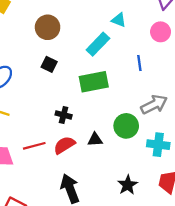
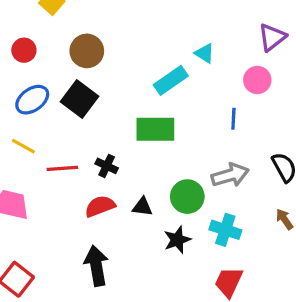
brown circle: (48, 27) -> (87, 51), moved
blue line: (139, 63) -> (233, 119), moved
black square: (49, 64) -> (79, 99), moved, size x1.6
red line: (34, 146) -> (62, 168), moved
black star: (128, 185) -> (177, 240), moved

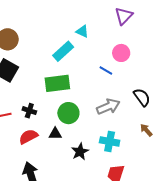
pink circle: (257, 80) -> (121, 53), moved
blue line: (233, 119) -> (106, 71), turned -56
green circle: (187, 197) -> (68, 113), moved

